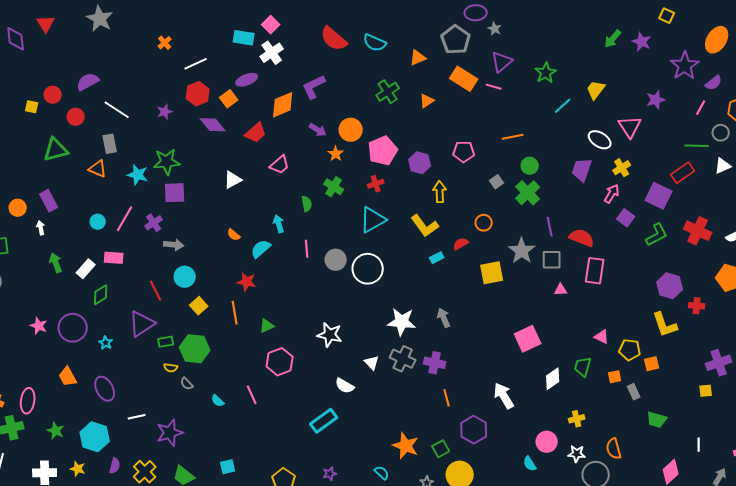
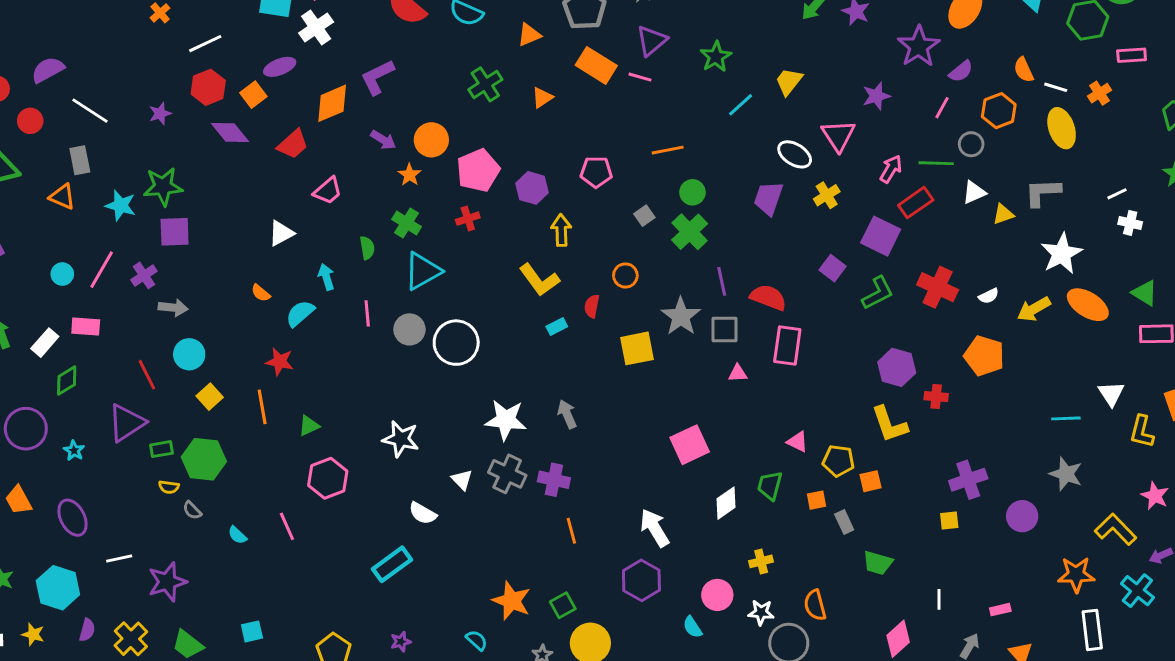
white triangle: (233, 180) -> (281, 233), moved
pink arrow: (612, 194) -> (891, 169), moved
cyan triangle: (373, 220) -> (423, 271), moved
red semicircle: (461, 244) -> (592, 306), turned -49
purple hexagon: (474, 430) -> (641, 580), moved

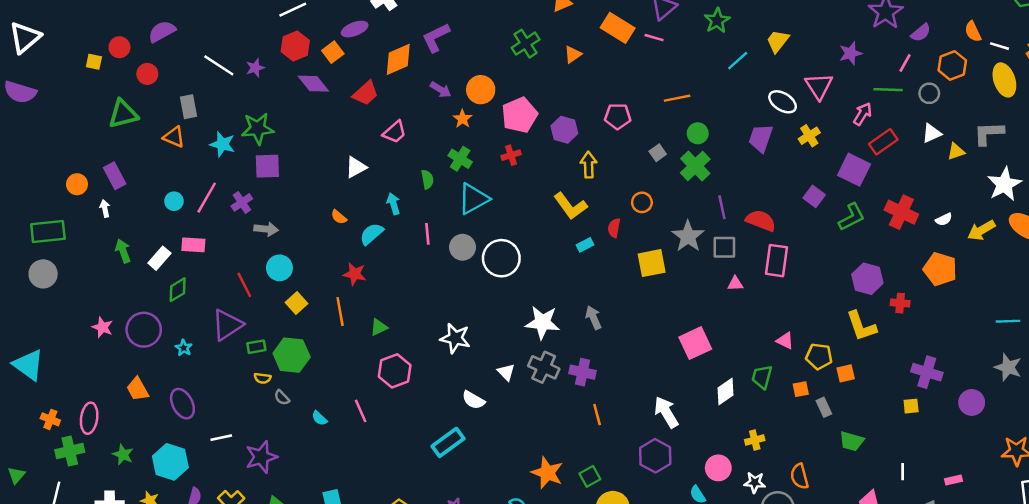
white line: (90, 111) -> (219, 65), moved
green line: (936, 163) -> (888, 90), moved
purple cross: (968, 480) -> (927, 372), turned 36

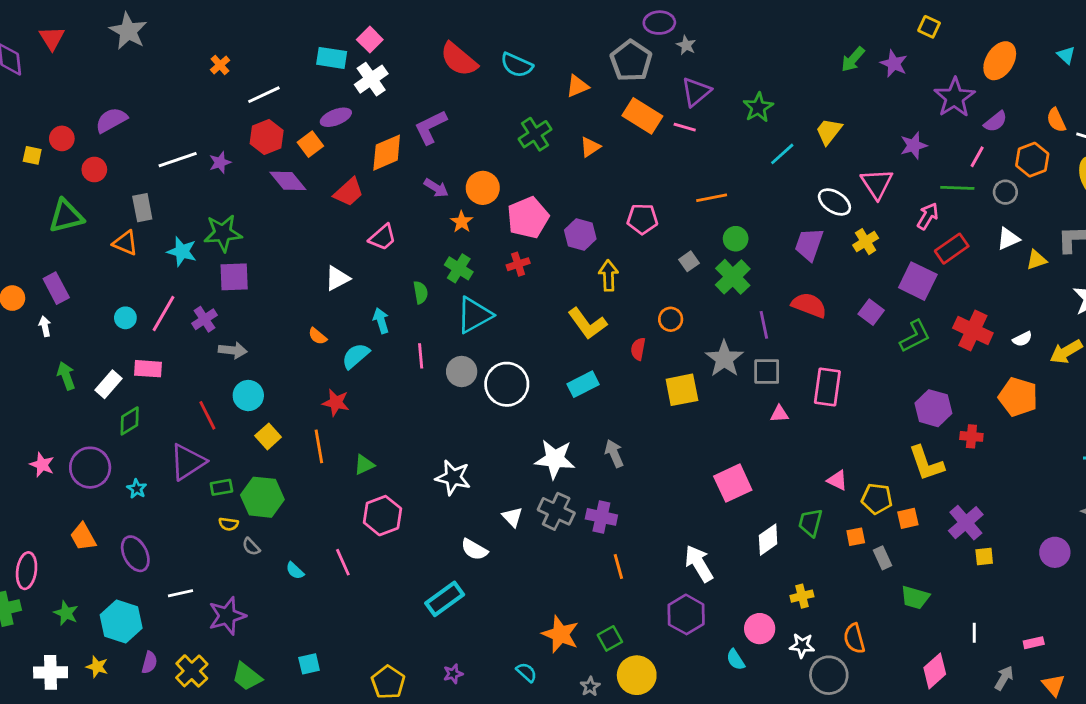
white line: (219, 65) -> (178, 160), turned -52
red semicircle: (761, 221) -> (809, 305), moved
cyan rectangle: (585, 245) -> (583, 384), moved, size x1.5
purple cross: (927, 372) -> (966, 523), moved, turned 32

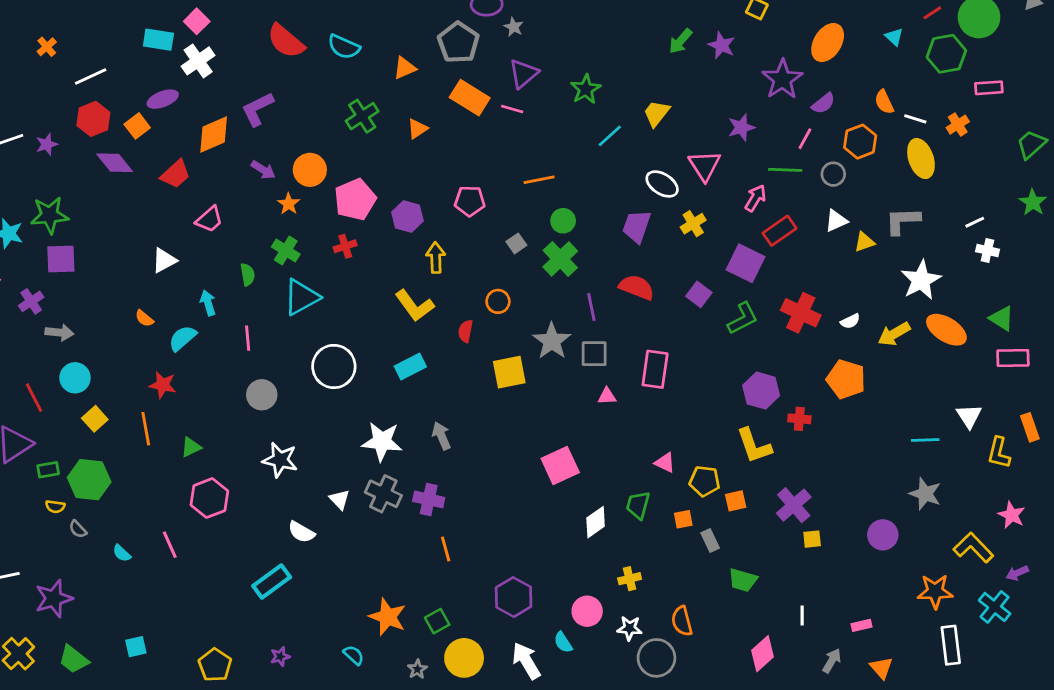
gray circle: (462, 371) -> (262, 395), moved
white arrow: (699, 564) -> (526, 661), moved

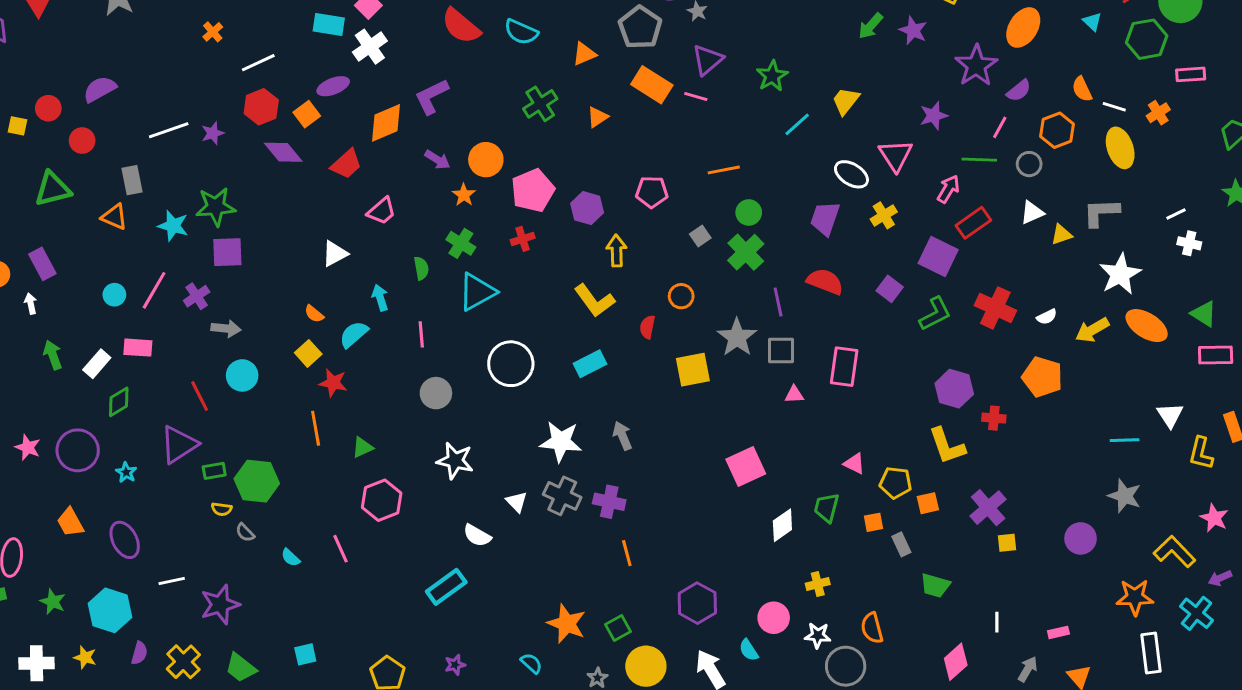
yellow square: (95, 419) -> (308, 353), moved

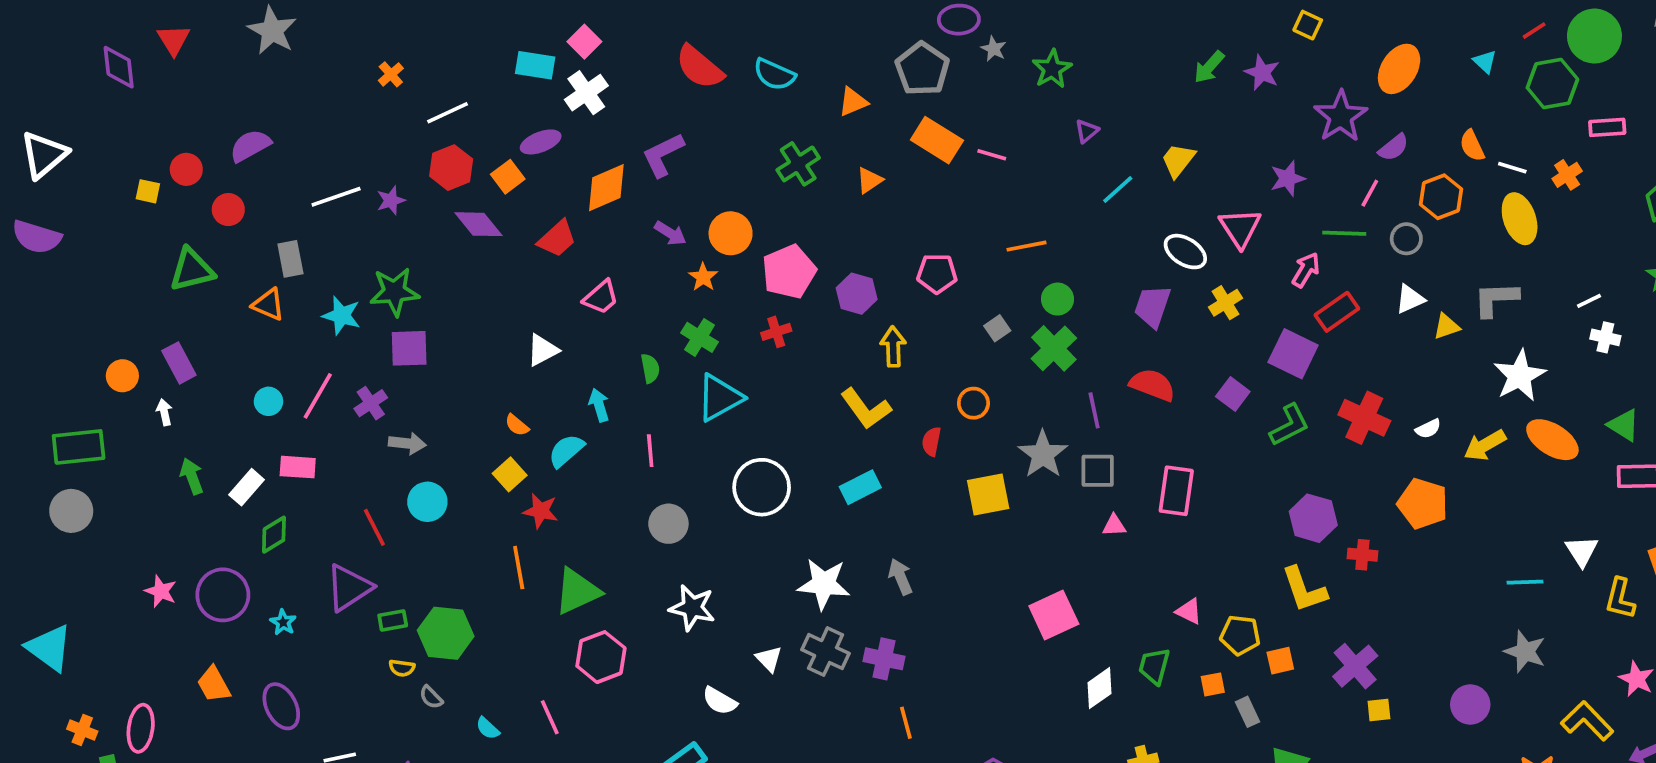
purple triangle: (708, 60) -> (1087, 131), moved, size x0.6
green star: (772, 76) -> (1052, 69), moved
green triangle: (363, 447) -> (577, 591), size x1.8

